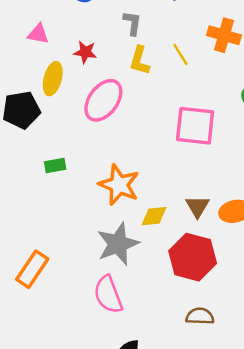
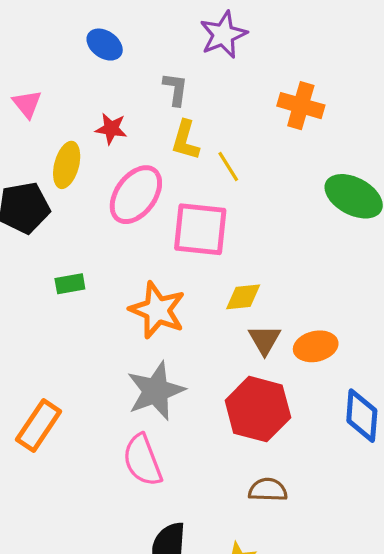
pink triangle: (38, 34) -> (27, 104), moved, turned 40
yellow line: (181, 54) -> (228, 167), moved
pink square: (195, 126) -> (200, 229), moved
yellow diamond: (154, 216) -> (243, 297), moved

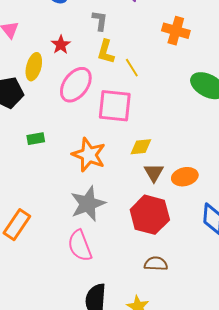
red star: (111, 129) -> (61, 45), turned 30

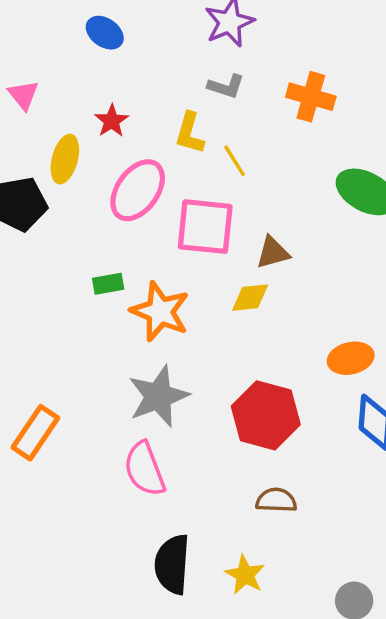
gray L-shape: (100, 21) -> (226, 86), moved, turned 100
green rectangle: (36, 139) -> (108, 284), moved
brown triangle: (154, 173) -> (273, 253), moved, turned 45
orange ellipse: (185, 177) -> (351, 358), moved

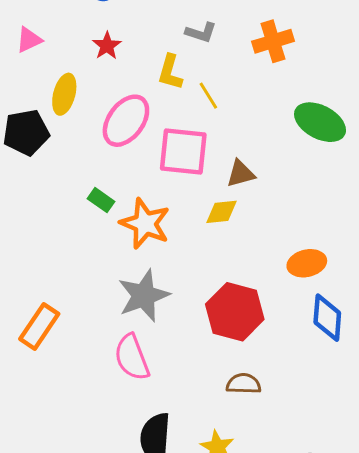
pink triangle: (23, 95) -> (29, 40), turned 44
orange cross: (311, 97) -> (273, 41), turned -33
red star: (112, 121) -> (107, 46), moved
green rectangle: (108, 284) -> (101, 200), turned 45

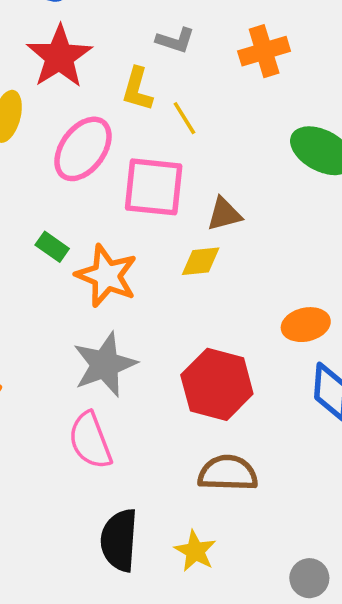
red star: (107, 46) -> (59, 57), size x1.8
brown semicircle: (244, 384) -> (228, 473), size x1.4

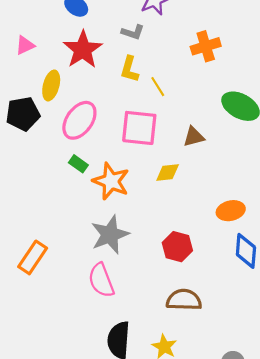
gray L-shape: (175, 40) -> (133, 32), moved
pink ellipse: (83, 149) -> (79, 120), moved
brown triangle: (224, 214) -> (194, 137), moved
red hexagon: (217, 384) -> (177, 247), size x0.7

